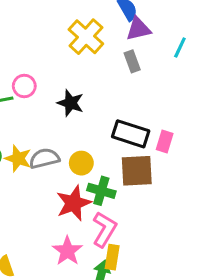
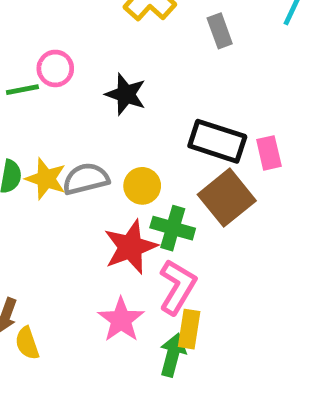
pink rectangle: (165, 141) -> (269, 153), turned -30
brown square: (137, 171) -> (227, 198), turned -36

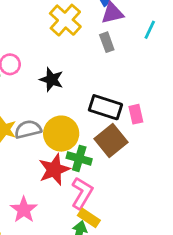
yellow circle: (142, 186) -> (61, 134), size x1.6
pink star: (121, 320) -> (24, 210), moved
yellow rectangle: (189, 329) -> (89, 218), turned -65

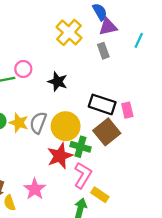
gray semicircle: (28, 129) -> (38, 123), turned -55
yellow rectangle: (89, 218) -> (100, 195), moved

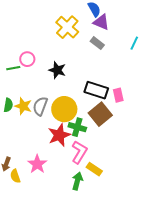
purple triangle: (108, 27) -> (101, 22), turned 36
cyan line: (139, 40) -> (134, 43), moved
gray rectangle: (103, 51) -> (97, 43), turned -32

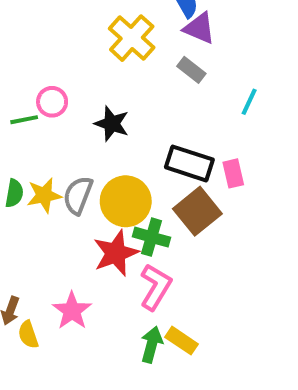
cyan line: (134, 43) -> (249, 102), moved
yellow star: (23, 106) -> (44, 195), turned -30
yellow rectangle: (94, 169) -> (181, 341), moved

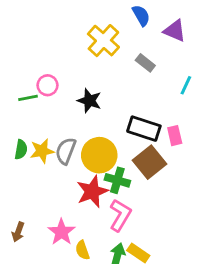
purple triangle: (199, 28) -> (175, 31), moved
yellow semicircle: (28, 335) -> (82, 250), moved

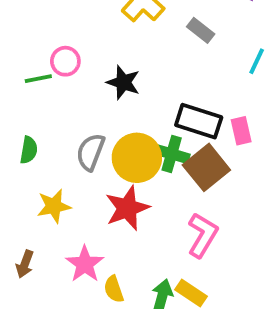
yellow star: (42, 151) -> (54, 206), moved
green cross: (117, 180) -> (172, 154), moved
pink L-shape: (120, 215) -> (203, 235), moved

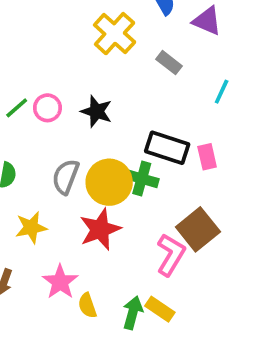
pink circle: (65, 61) -> (47, 108), moved
green line: (38, 79) -> (17, 108), turned -30
brown square: (206, 167) -> (198, 229), moved

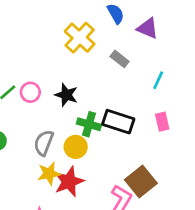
pink rectangle: (207, 157) -> (162, 122), moved
green cross: (142, 179) -> (89, 124), moved
yellow circle: (109, 182) -> (76, 147), size x0.7
yellow star: (31, 228) -> (49, 174), moved

